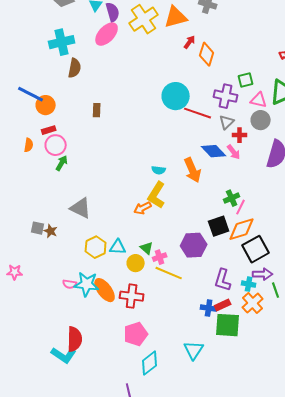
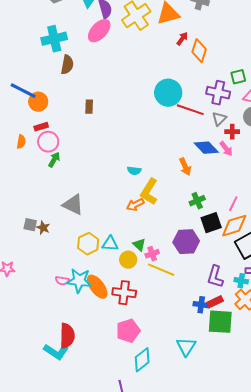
cyan semicircle: (159, 170) -> (134, 171), moved
orange arrow: (193, 170) -> (185, 167), size x0.7
green cross: (232, 198) -> (197, 201), moved

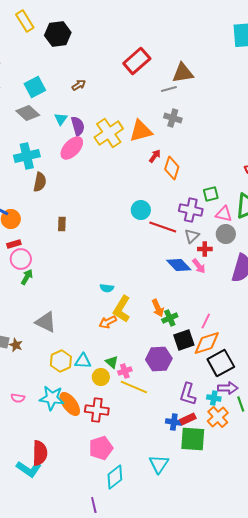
cyan circle: (168, 93) -> (141, 210), size x0.7
orange arrow: (185, 167) -> (158, 308), moved
pink semicircle: (62, 281) -> (18, 398), moved

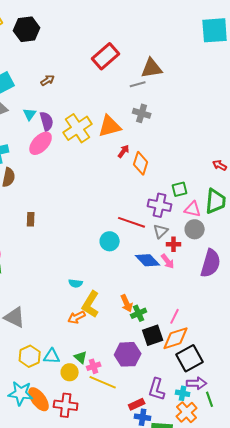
cyan circle: (141, 210) -> (110, 241), moved
red rectangle: (188, 419) -> (137, 404), moved

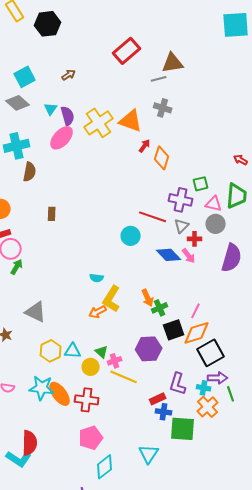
orange triangle: (110, 126) -> (131, 121), turned 35

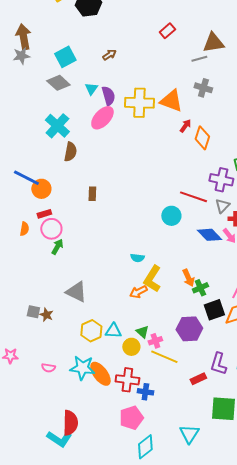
red rectangle: (127, 51) -> (167, 31), size x0.6
yellow cross: (99, 123) -> (139, 103), turned 36
cyan cross: (17, 146) -> (57, 126), turned -35
blue cross: (164, 412) -> (145, 392), moved

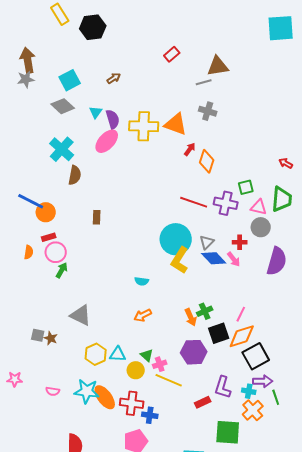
red line: (193, 197) -> (194, 202), moved
gray triangle: (222, 206) -> (207, 242), moved
cyan circle: (171, 216) -> (176, 239), size x1.6
orange arrow: (188, 278) -> (191, 317), moved
yellow L-shape: (152, 279) -> (180, 260), moved

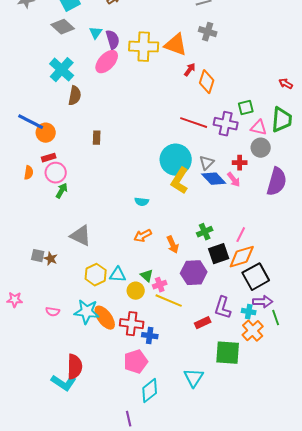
orange arrow: (191, 317) -> (173, 245), moved

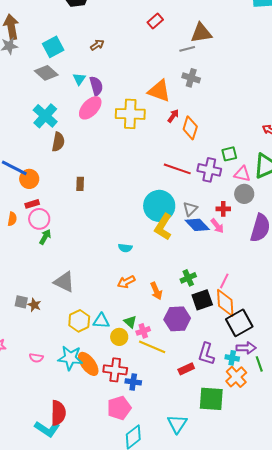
yellow cross: (144, 47) -> (130, 114), moved
orange diamond: (242, 257) -> (225, 303), turned -76

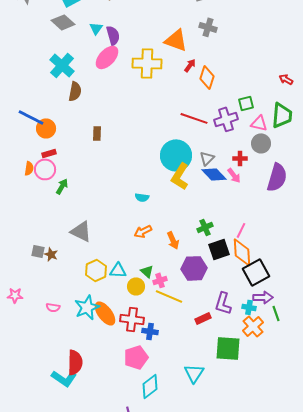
purple cross: (209, 170) -> (226, 119), turned -30
pink circle: (39, 219) -> (45, 169), moved
cyan star: (70, 358) -> (87, 307), turned -30

